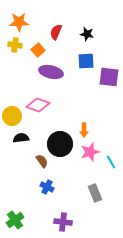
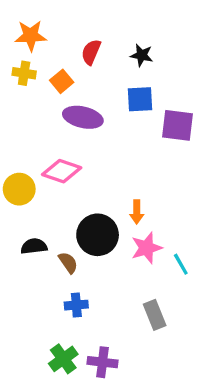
black semicircle: (21, 138) -> (34, 246), moved
blue cross: (47, 187) -> (76, 305), turned -32
green cross: (15, 220) -> (63, 359), moved

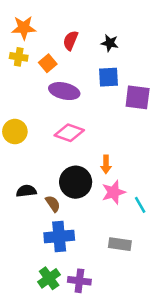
pink diamond: (62, 171) -> (69, 133), moved
yellow circle: (19, 189) -> (15, 132), moved
blue cross: (76, 305) -> (59, 237), size x1.6
gray rectangle: (155, 315) -> (120, 244), turned -60

